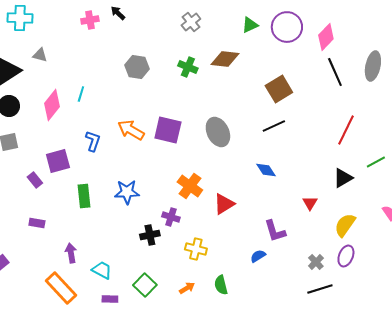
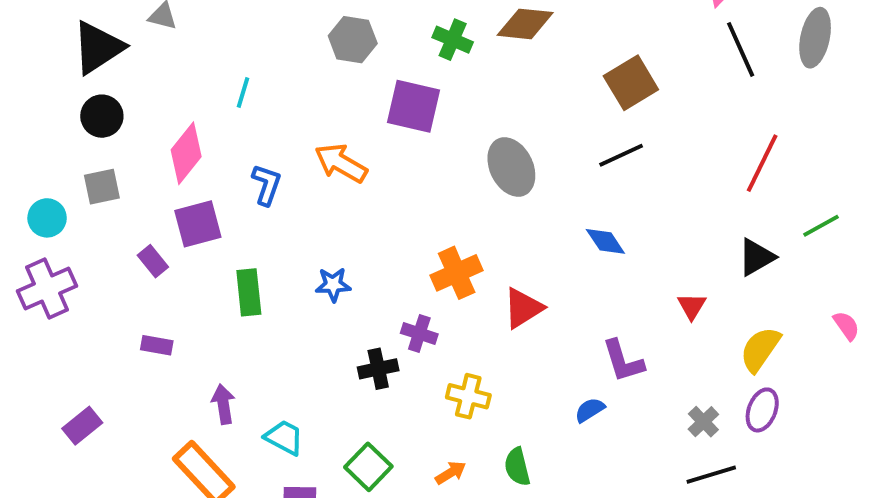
pink diamond: (52, 105) -> (186, 153), moved
purple square: (168, 130) -> (413, 106), moved
orange cross: (190, 186) -> (457, 273), turned 30
blue star: (127, 192) -> (333, 285), size x0.7

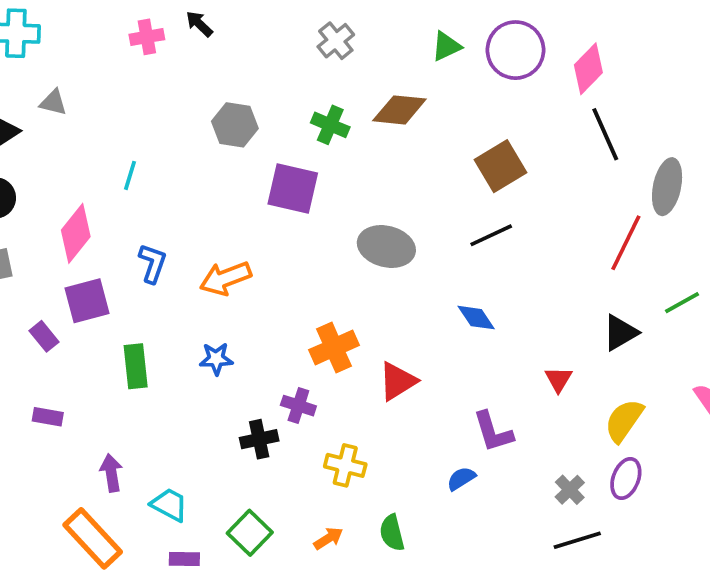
gray ellipse: (815, 38) -> (667, 187), moved
orange arrow: (341, 163) -> (225, 278), moved, turned -51
gray ellipse: (511, 167) -> (386, 246), turned -50

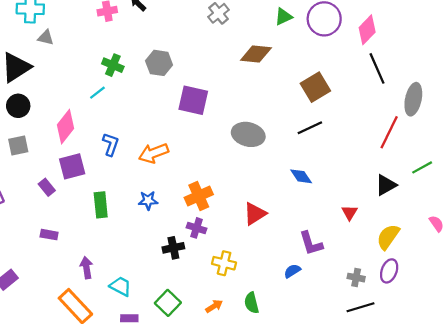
gray triangle: (53, 102) -> (46, 38), moved
green cross: (330, 125) -> (113, 65), moved
cyan line: (130, 175) -> (97, 93), turned 35
orange cross: (334, 348) -> (199, 196), moved
gray cross: (570, 490) -> (356, 278), turned -35

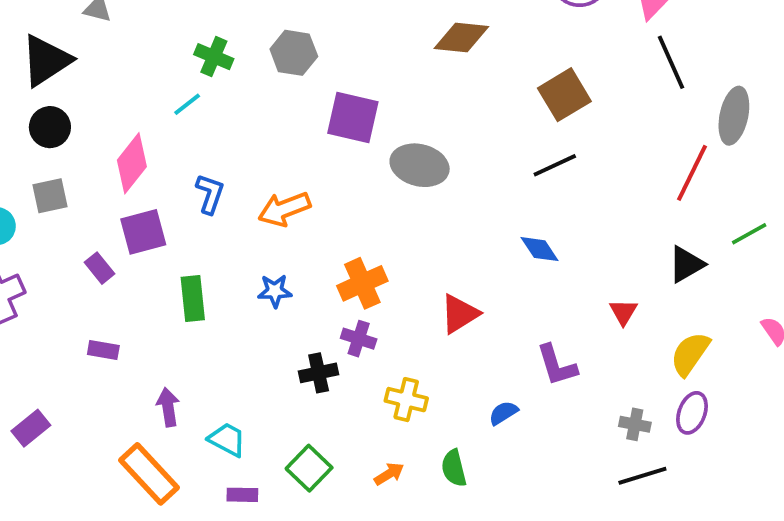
gray ellipse: (248, 134) -> (420, 165), moved
blue semicircle: (292, 271) -> (503, 413), moved

